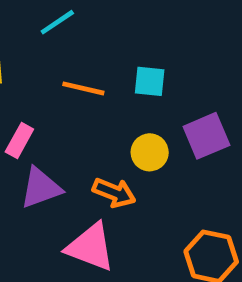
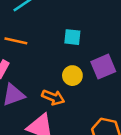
orange line: (83, 88) -> (16, 41), moved

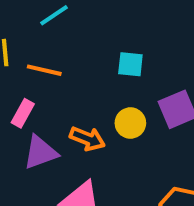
orange arrow: (53, 97) -> (87, 139), moved

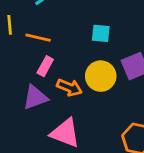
pink rectangle: (23, 113) -> (45, 66), moved
yellow circle: (130, 123) -> (101, 76), size x1.4

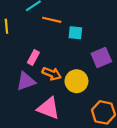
orange line: (38, 38) -> (52, 20), moved
yellow circle: (101, 76) -> (76, 81), moved

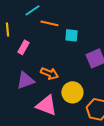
pink rectangle: (33, 57) -> (23, 47), moved
yellow circle: (76, 81) -> (72, 92), moved

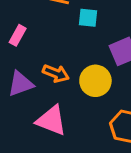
yellow circle: (72, 92) -> (95, 81), moved

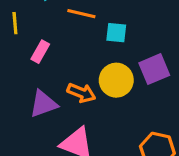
yellow circle: (95, 81) -> (116, 80), moved

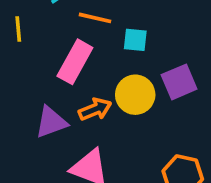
pink rectangle: (40, 52) -> (75, 62), moved, size x1.6
orange arrow: (81, 93) -> (95, 109), turned -44

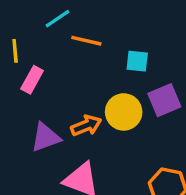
cyan square: (135, 40) -> (137, 61), moved
pink rectangle: (75, 62) -> (32, 80), moved, size x0.7

